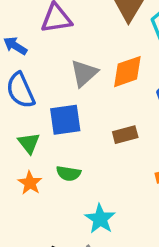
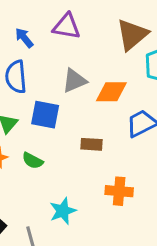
cyan star: (100, 219) -> (63, 211), moved

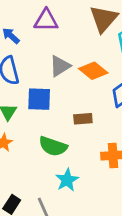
orange diamond: (111, 92) -> (93, 71), turned 48
green semicircle: (33, 161) -> (53, 146), moved, size x1.5

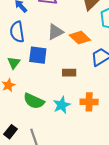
green semicircle: (53, 146) -> (34, 101), moved
cyan star: (67, 180) -> (62, 105), moved

